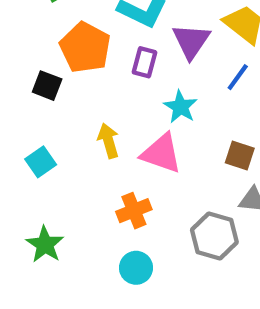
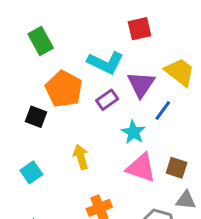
purple rectangle: (144, 62) -> (107, 100), turned 40
blue line: (238, 77) -> (163, 111), moved
pink triangle: (161, 153) -> (141, 168), moved

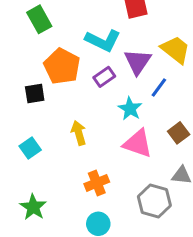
black square: (36, 117) -> (35, 94), turned -30
brown square: (177, 168) -> (179, 133), moved, turned 35

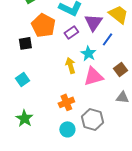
yellow arrow: (79, 133) -> (70, 65), moved
pink triangle: (138, 144) -> (93, 76), turned -35
gray hexagon: (154, 201) -> (92, 119), moved

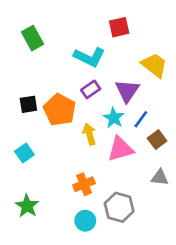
purple triangle: (93, 22) -> (127, 91), moved
orange pentagon: (43, 25) -> (60, 110), moved
blue line: (107, 39) -> (141, 119), moved

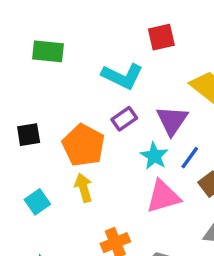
green rectangle: (33, 38) -> (48, 51), turned -55
black square: (28, 104) -> (29, 135), moved
yellow arrow: (89, 134) -> (83, 188), moved

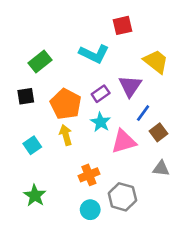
green rectangle: (48, 51) -> (40, 61), moved, turned -45
purple rectangle: (124, 119) -> (101, 94), moved
cyan star: (154, 156) -> (101, 122), moved

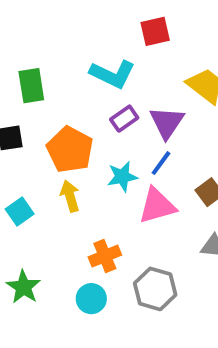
green rectangle: (40, 61) -> (31, 86), turned -60
purple rectangle: (101, 94) -> (124, 119), moved
blue line: (143, 113) -> (161, 163), moved
cyan star: (101, 122) -> (122, 177), turned 30
cyan circle: (90, 210) -> (91, 299), moved

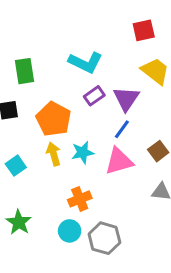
red square: (155, 31) -> (144, 30), moved
cyan star: (122, 177) -> (83, 152), moved
gray hexagon: (155, 289) -> (104, 238), moved

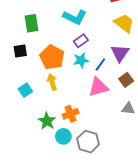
purple triangle: (126, 99) -> (120, 53), moved
cyan star: (83, 152) -> (81, 60), moved
green star: (19, 222) -> (47, 121), moved

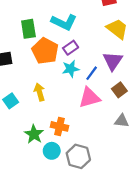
green rectangle: (32, 23) -> (28, 29), moved
orange pentagon: (52, 57) -> (45, 51), moved
orange cross: (71, 114) -> (59, 126), turned 35

